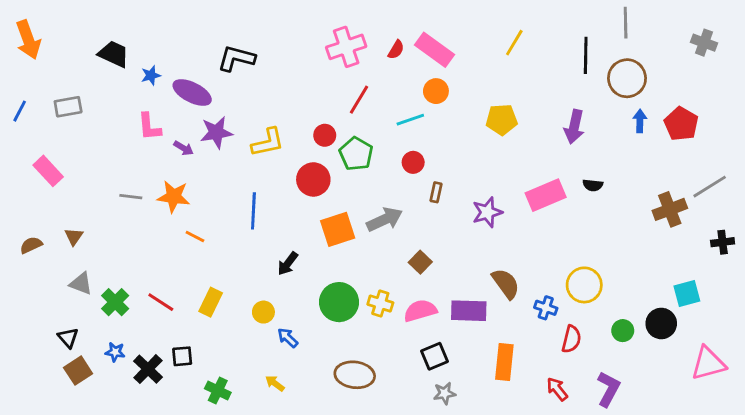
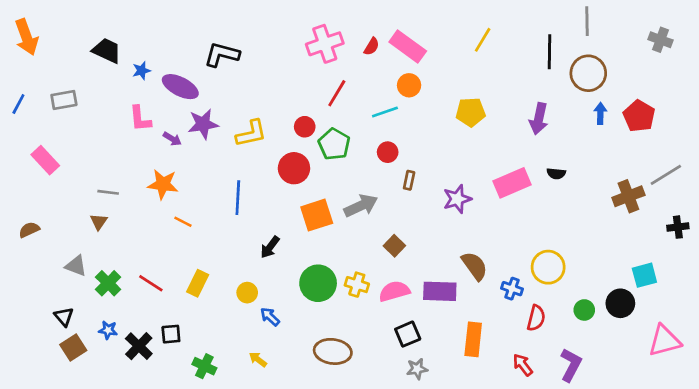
gray line: (131, 197) -> (108, 192), moved
brown triangle: (74, 237) -> (99, 222), moved

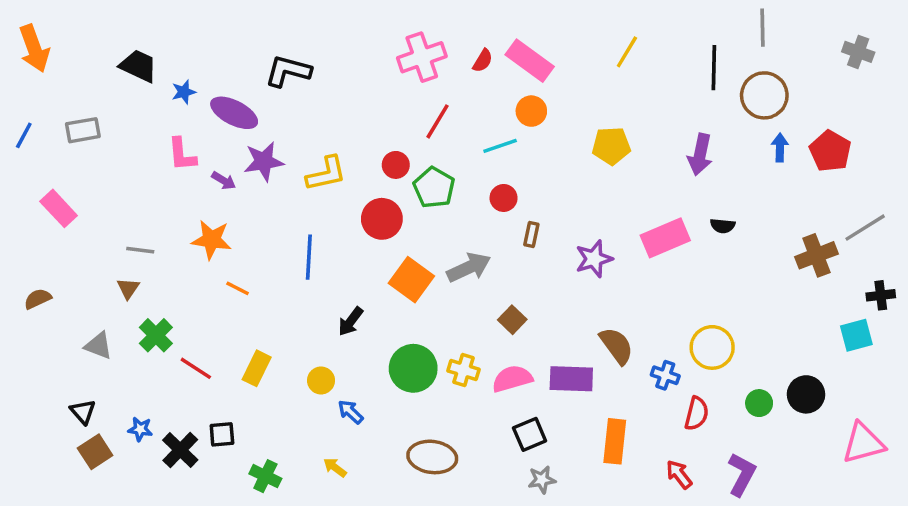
orange square: (317, 215) -> (411, 280), turned -36
cyan square: (644, 275) -> (856, 335), moved
green cross: (108, 283) -> (156, 335), moved

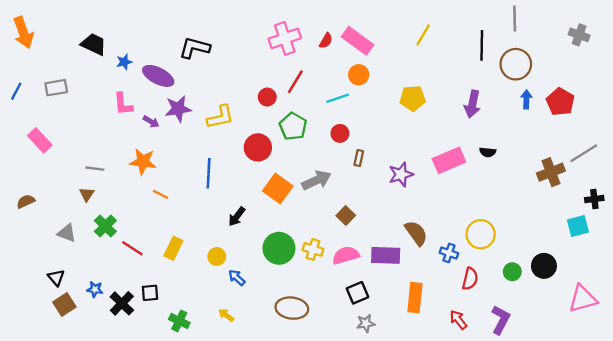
red circle: (396, 165) -> (267, 97), moved

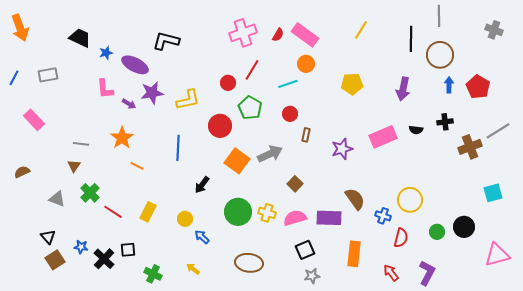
orange star: (143, 162) -> (122, 138), turned 30
black cross: (594, 199) -> (445, 122), moved

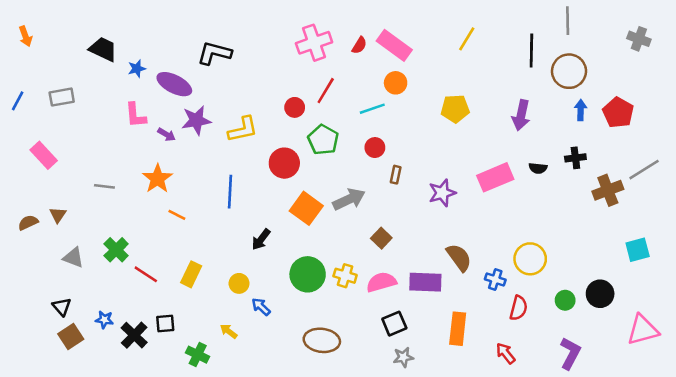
orange arrow: (20, 28) -> (25, 36), size x0.6
brown triangle: (74, 166) -> (58, 215), moved
yellow arrow: (193, 269) -> (229, 331), moved
purple L-shape: (427, 273) -> (570, 353), moved

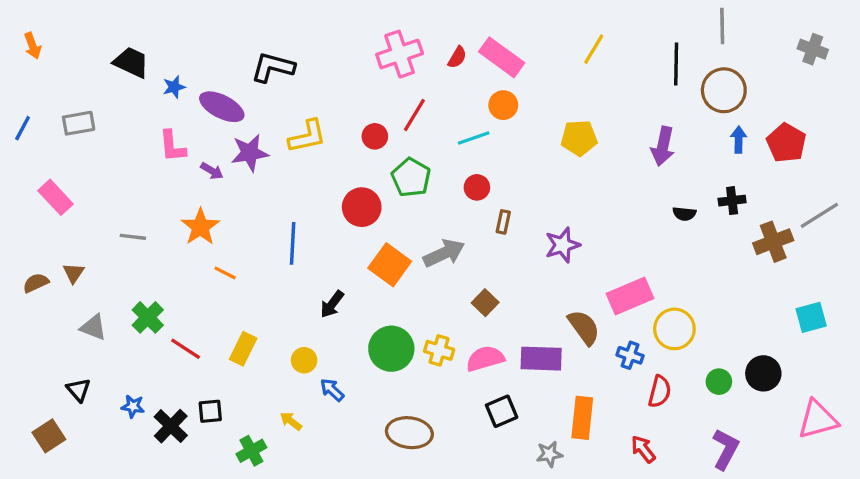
yellow L-shape: (243, 129) -> (307, 136), moved
pink rectangle: (495, 177) -> (630, 296), moved
brown square: (71, 336) -> (49, 436), moved
green cross: (198, 355) -> (251, 451), turned 35
gray star: (403, 357) -> (549, 454), moved

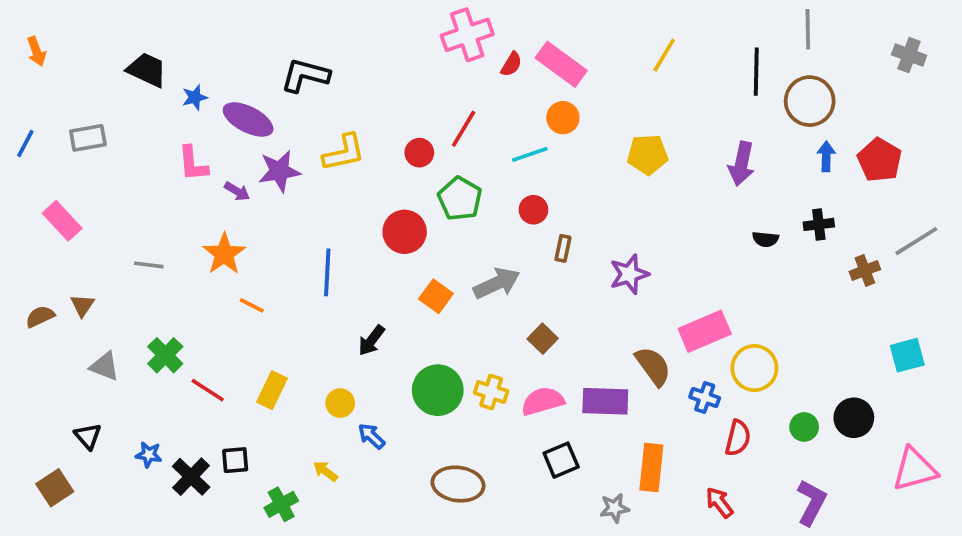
pink cross: (400, 54) -> (467, 35), moved
brown cross: (773, 242) -> (865, 270), size x0.7
orange square: (390, 265) -> (436, 296), size x0.7

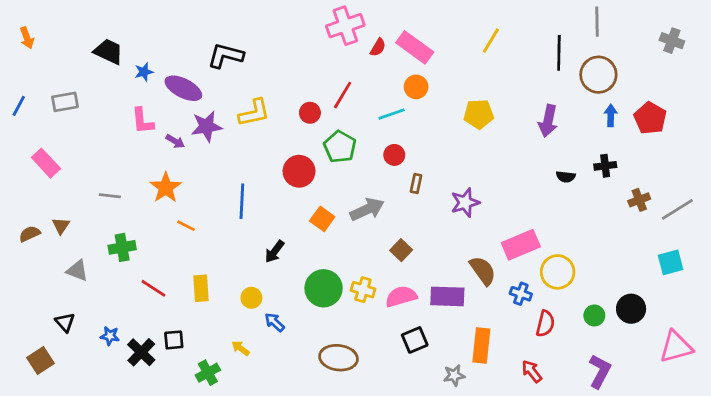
gray line: (916, 241) -> (677, 209), moved
green cross: (165, 355) -> (122, 247), moved, turned 35
yellow rectangle: (272, 390) -> (201, 288), turned -30

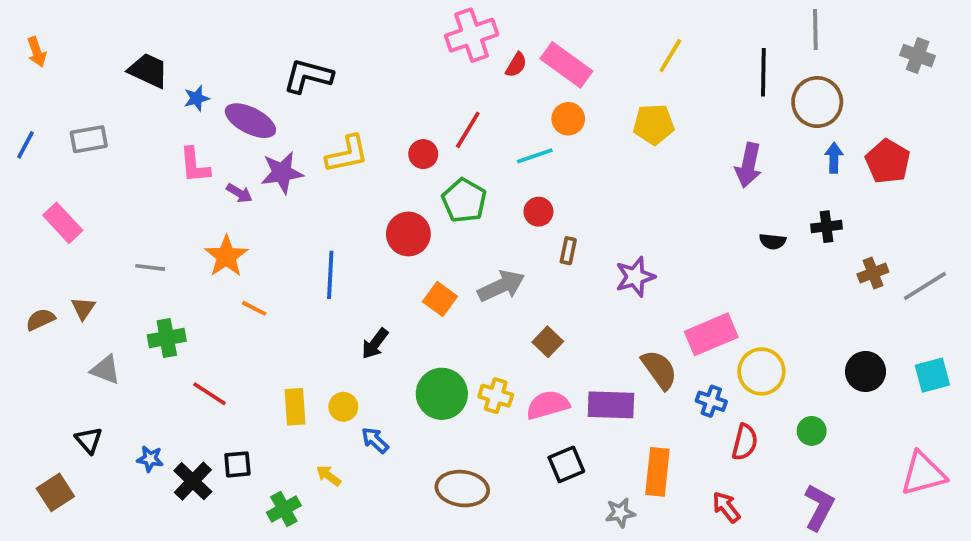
yellow pentagon: (479, 114) -> (654, 124), moved
cyan square: (671, 262) -> (932, 375), moved
yellow rectangle: (201, 288) -> (295, 407), moved
black circle: (631, 309) -> (866, 371), moved

